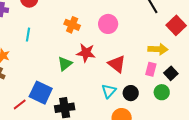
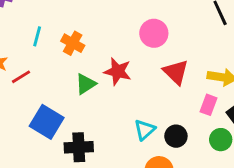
orange cross: (72, 25) -> (73, 43), moved
red triangle: (117, 64) -> (176, 72), moved
red line: (20, 104) -> (21, 77), moved

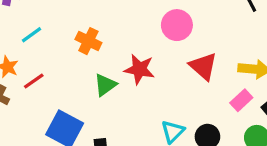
cyan line: (37, 36) -> (31, 35), moved, turned 42
pink rectangle: (209, 105) -> (241, 100), turned 30

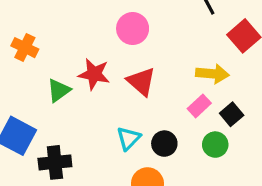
orange cross: (88, 41) -> (25, 48), moved
red triangle: (203, 66) -> (141, 82), moved

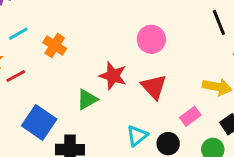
green triangle: (59, 90) -> (87, 99), moved
pink rectangle: (199, 106) -> (190, 116), moved

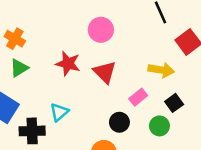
green triangle: (87, 99) -> (19, 68), moved
cyan triangle: (137, 136) -> (59, 112), moved

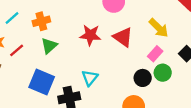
orange cross: (15, 39) -> (41, 21), turned -36
yellow arrow: (161, 70) -> (159, 28), moved, turned 45
green circle: (159, 126) -> (163, 73), moved

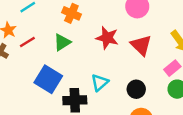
orange cross: (41, 21) -> (71, 13), moved, turned 30
black circle: (143, 78) -> (136, 89), moved

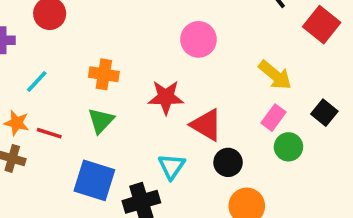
red line: (27, 42) -> (49, 133), turned 63
red triangle: (141, 45) -> (206, 125), moved

